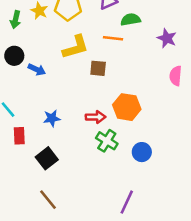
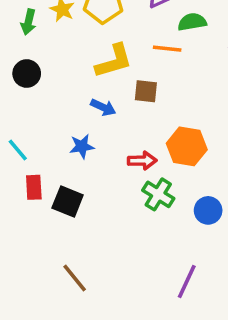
blue arrow: (37, 70) -> (103, 107), moved
blue star: (52, 118) -> (82, 146), moved
black square: (47, 158) -> (68, 202), moved, turned -30

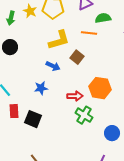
brown square: (146, 91) -> (77, 57), turned 32
blue circle: (208, 210) -> (112, 133), moved

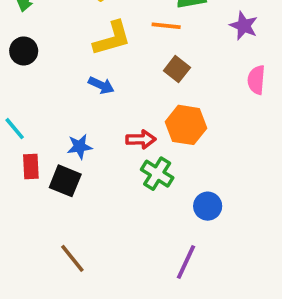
brown square: (77, 57) -> (177, 69), moved
blue star: (41, 88) -> (80, 147), moved

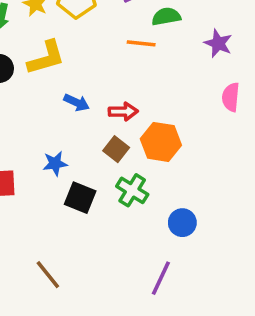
yellow L-shape: (112, 38) -> (46, 58), moved
brown square: (177, 69) -> (116, 149), moved
red arrow: (141, 139) -> (123, 111), moved
black square: (65, 181) -> (80, 198), moved

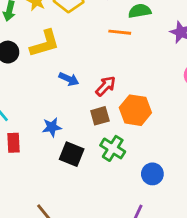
red arrow: (123, 111) -> (106, 86), turned -45
brown square: (116, 149) -> (100, 116), turned 36

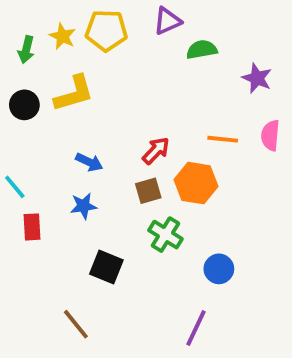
orange line: (120, 32) -> (223, 139), moved
blue arrow: (69, 79) -> (89, 162), moved
black square: (72, 154) -> (106, 267), moved

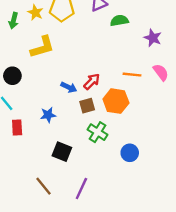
black circle: (24, 105) -> (12, 76), moved
pink semicircle: (270, 135) -> (161, 72), turned 138
blue arrow: (89, 162) -> (69, 87), moved
purple line: (196, 328) -> (81, 188), moved

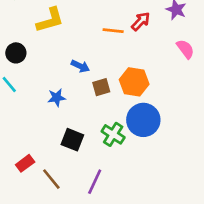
orange line: (132, 75) -> (113, 31), moved
red arrow: (92, 82) -> (141, 21), moved
red rectangle: (17, 128) -> (25, 163), moved, turned 56
green cross: (98, 132) -> (113, 134), moved
blue circle: (130, 153) -> (143, 120), moved, size x1.6

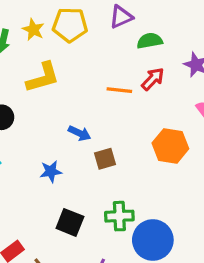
orange hexagon: (134, 82) -> (170, 146), moved
blue circle: (143, 120) -> (153, 240), moved
green cross: (113, 134) -> (119, 216), turned -35

